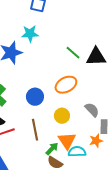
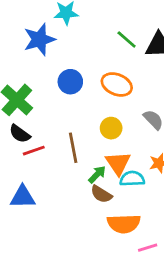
orange ellipse: (66, 85) -> (117, 84), turned 50
blue circle: (35, 97) -> (70, 82), moved

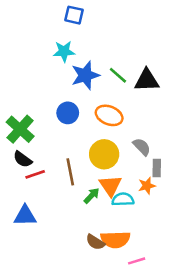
blue star: (39, 39) -> (85, 75), moved
yellow circle: (111, 128) -> (104, 154), size x1.5
brown semicircle: (101, 194) -> (95, 242), moved

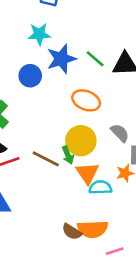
blue circle: (68, 113) -> (30, 76), moved
brown line: (70, 172) -> (46, 159), turned -52
green arrow: (92, 196) -> (68, 155), moved, turned 114

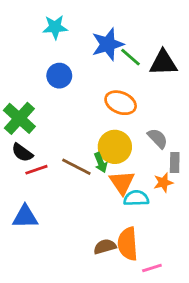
cyan star: (39, 34) -> (55, 27), moved
blue star: (61, 59) -> (108, 44), moved
orange semicircle: (93, 229) -> (128, 244), turned 88
brown semicircle: (72, 232) -> (105, 247), turned 132

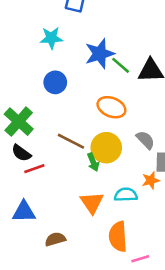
brown line: (76, 167) -> (71, 141), moved
orange triangle: (122, 182) -> (92, 203), moved
brown semicircle: (105, 247) -> (55, 239), moved

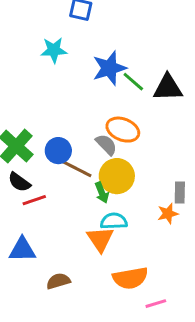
blue circle: (55, 82) -> (58, 151), moved
gray semicircle: (145, 140) -> (106, 145), moved
cyan semicircle: (126, 195) -> (114, 221), moved
orange semicircle: (118, 237) -> (130, 278), turned -96

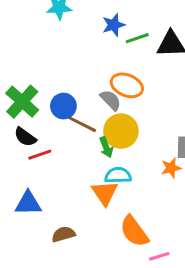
blue star: (109, 68) -> (114, 25), size x0.7
green line: (133, 82) -> (137, 38), turned -60
orange semicircle: (130, 278) -> (134, 231), turned 64

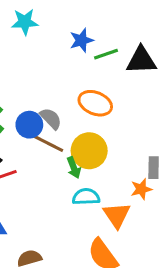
gray semicircle: (111, 100) -> (51, 119), moved
orange triangle: (105, 193) -> (117, 215), moved

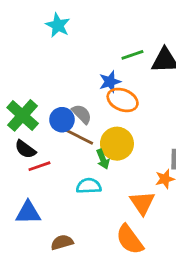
cyan star: (25, 22) -> (58, 25), turned 30
blue star: (81, 40) -> (110, 82), moved
cyan semicircle: (86, 197) -> (89, 186), moved

